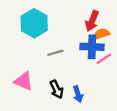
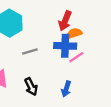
blue arrow: (78, 94) -> (66, 89), moved, turned 35

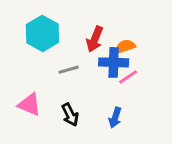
red arrow: (65, 21) -> (95, 39), moved

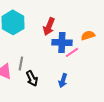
orange semicircle: (125, 46) -> (88, 35), moved
gray line: (69, 70) -> (21, 63), moved, turned -64

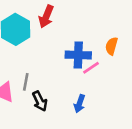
red arrow: (49, 26) -> (46, 17), moved
orange semicircle: (88, 35) -> (112, 46), turned -56

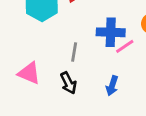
gray line: (26, 82) -> (74, 52), moved

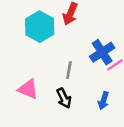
blue cross: (111, 32) -> (102, 52), turned -35

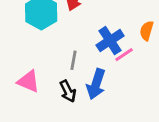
blue arrow: (103, 101) -> (96, 84), moved, size x1.5

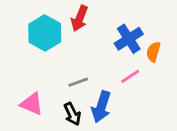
blue cross: (110, 41) -> (129, 39), moved
gray line: (73, 60) -> (78, 82), turned 60

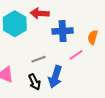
red arrow: (80, 18) -> (40, 13), turned 72
blue cross: (129, 39) -> (63, 31), moved, turned 30

